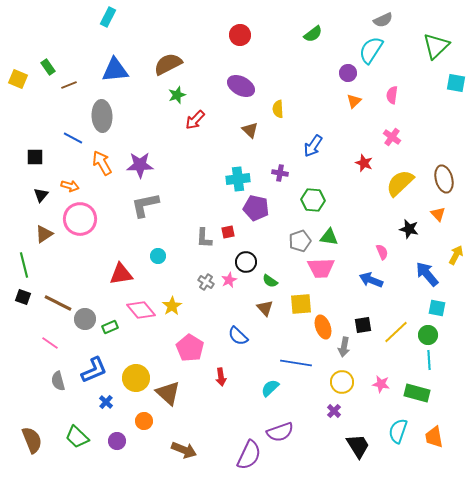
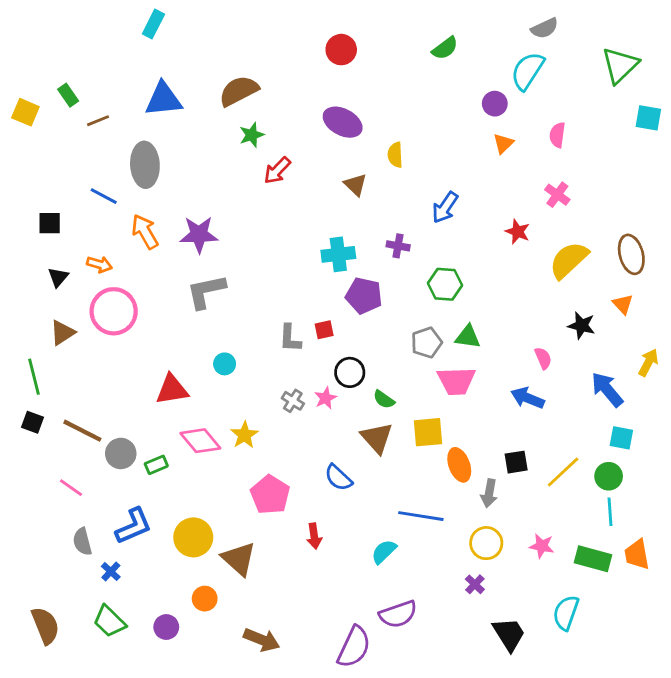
brown triangle: (265, 308) -> (377, 438), size x1.4
blue cross: (106, 402) -> (111, 572), moved
orange trapezoid: (434, 437) -> (637, 554), moved

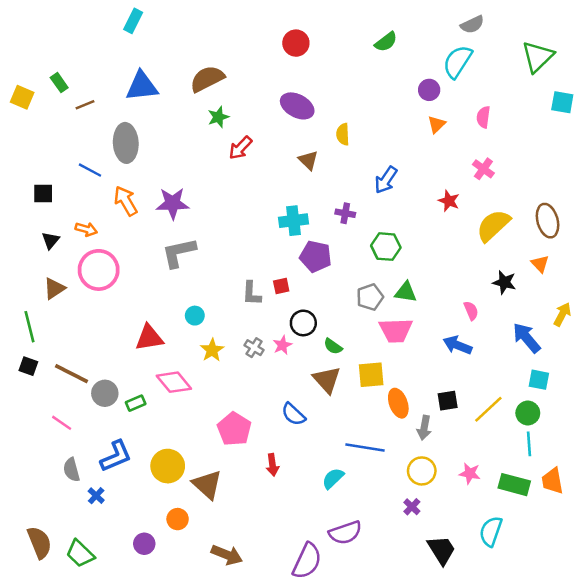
yellow star: (244, 435) -> (212, 350), moved
green trapezoid: (109, 621) -> (80, 554), moved

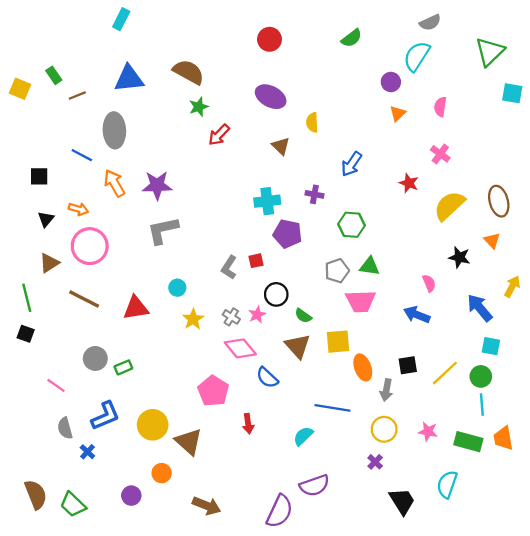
brown semicircle: (207, 79) -> (189, 72), turned 56
gray L-shape: (252, 293) -> (229, 267), turned 30
brown line: (71, 374) -> (84, 299), moved
pink diamond: (174, 382) -> (240, 348), moved

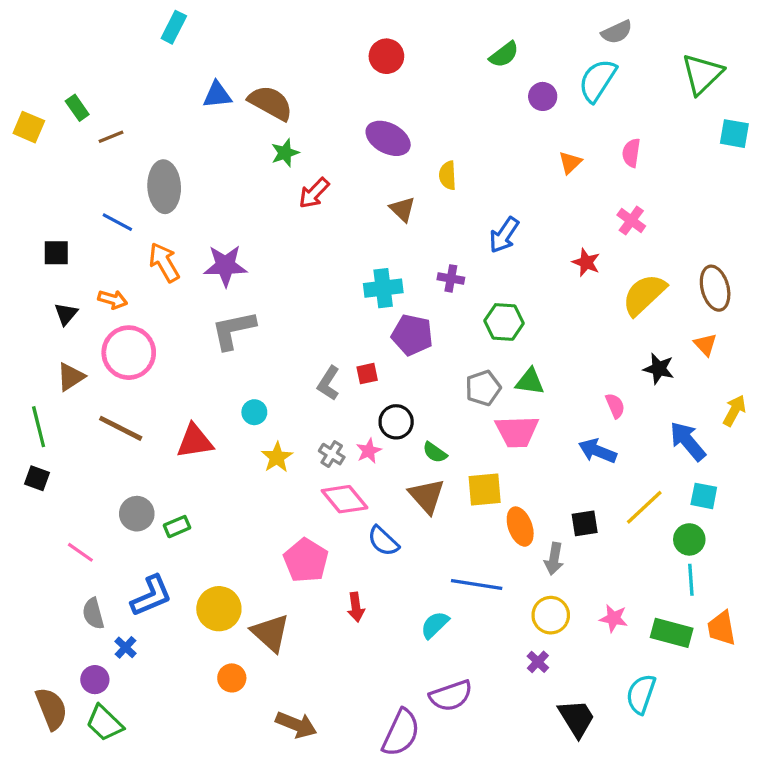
blue triangle: (129, 79) -> (217, 95), moved, size x0.7
purple circle: (391, 82) -> (543, 96), moved
yellow line: (445, 373) -> (644, 507), moved
purple circle: (131, 496) -> (95, 680), moved

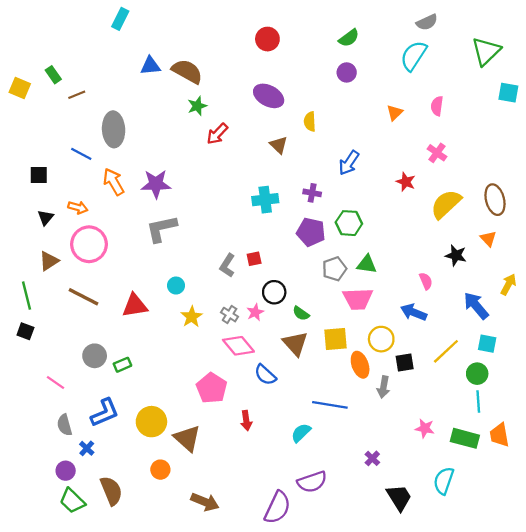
purple circle: (543, 96) -> (347, 72), moved
purple pentagon: (412, 335) -> (311, 232), moved
yellow circle: (551, 615) -> (381, 339), moved
brown semicircle: (51, 709) -> (111, 491), moved

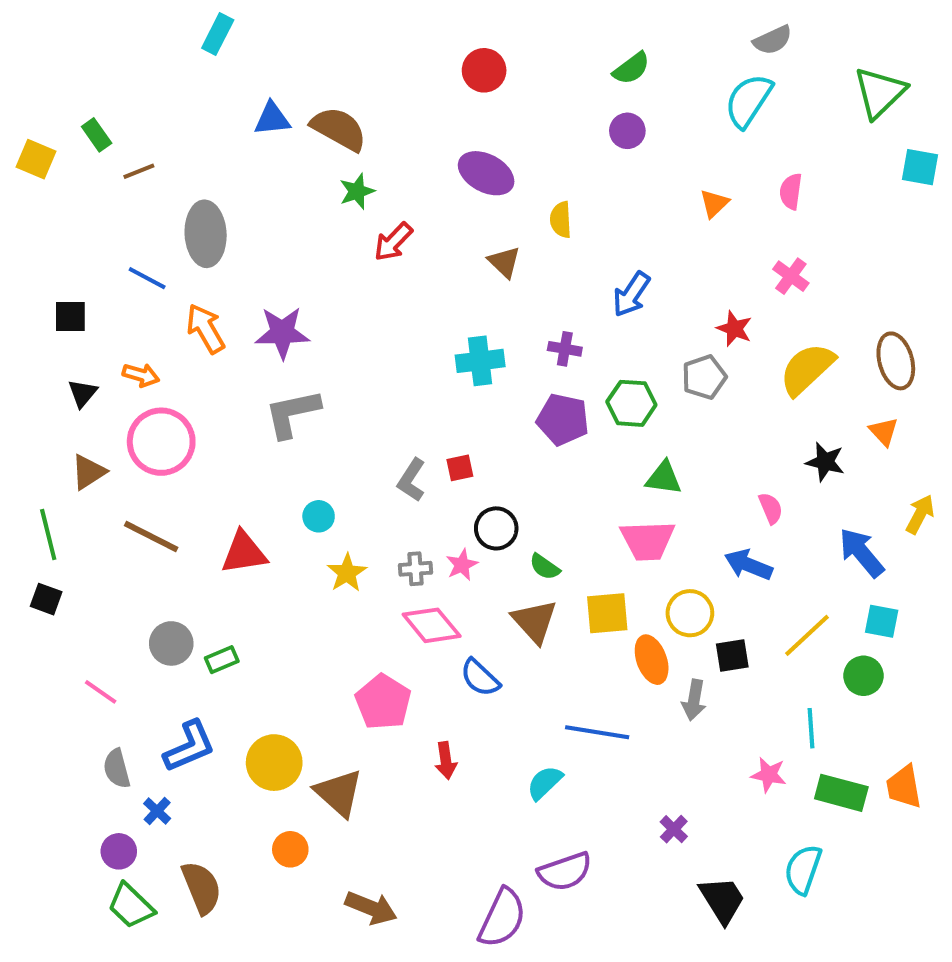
gray pentagon: (334, 269) -> (704, 377), moved
gray cross: (230, 315) -> (415, 569), turned -36
cyan line: (478, 402) -> (811, 728), moved

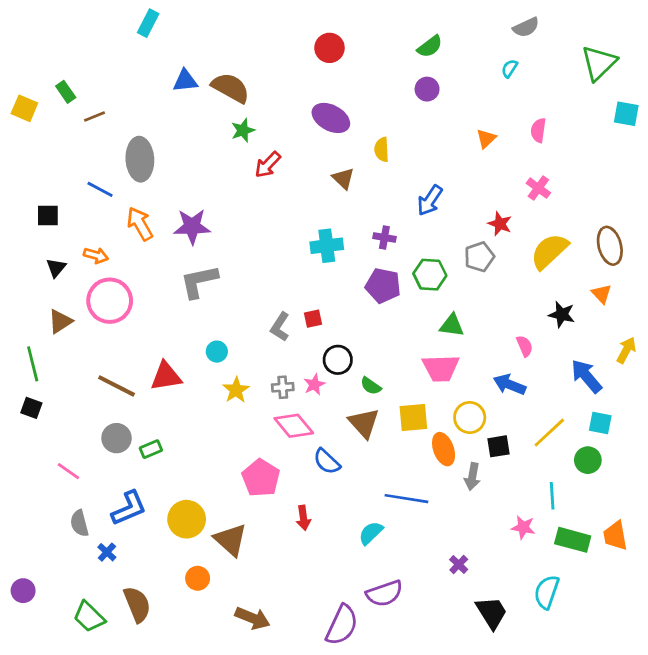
cyan semicircle: (748, 101) -> (510, 68), size x0.5
brown line: (151, 537) -> (117, 386), moved
purple circle: (119, 851) -> (23, 591), moved

